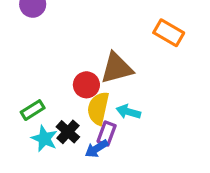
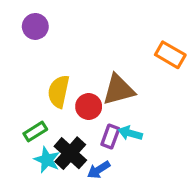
yellow semicircle: (98, 108) -> (59, 91), moved
black cross: (68, 132) -> (70, 153), size x1.4
purple rectangle: (107, 134) -> (110, 136), moved

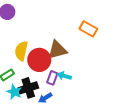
red circle: (89, 106) -> (39, 60), size x1.5
black cross: (70, 153) -> (28, 88), turned 30

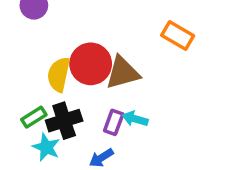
red circle: (39, 60) -> (91, 64), moved
black cross: (28, 88) -> (64, 121), moved

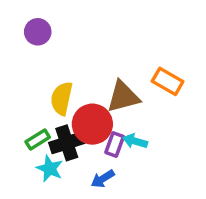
orange rectangle: (178, 35) -> (168, 81), moved
red circle: (91, 64) -> (92, 124), moved

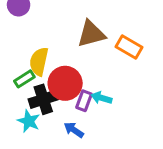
brown triangle: (123, 97) -> (91, 34), moved
green rectangle: (38, 139) -> (24, 79), moved
blue arrow: (103, 179) -> (74, 130), turned 66

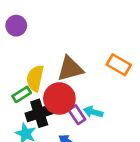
brown triangle: (91, 34) -> (70, 69), moved
purple rectangle: (84, 101) -> (77, 115), turned -54

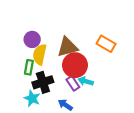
purple circle: (16, 26) -> (32, 39), moved
green rectangle: (22, 94) -> (29, 67), turned -48
red circle: (59, 98) -> (75, 65), moved

